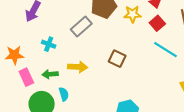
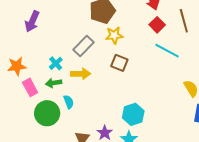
yellow star: (132, 14) -> (114, 35), moved
gray rectangle: (81, 26) -> (83, 46), moved
cyan cross: (49, 44) -> (56, 63), moved, turned 32

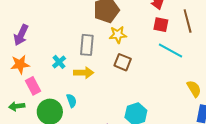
purple arrow: (32, 21) -> (21, 35), moved
red square: (157, 25) -> (161, 25), turned -35
gray rectangle: (83, 46) -> (87, 45), turned -40
green arrow: (54, 83) -> (17, 106), moved

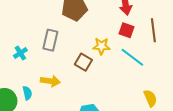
yellow star: (118, 35) -> (101, 46), moved
yellow arrow: (84, 73) -> (50, 81), moved

